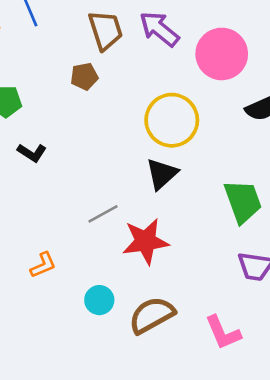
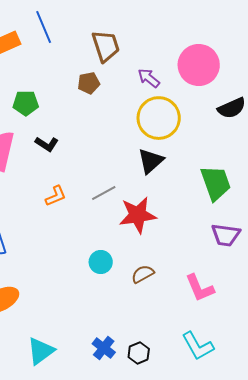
purple arrow: (159, 29) -> (149, 78), moved, size x0.7
orange L-shape: (43, 265) -> (56, 196), moved
brown semicircle: (152, 315) -> (143, 274), size x0.6

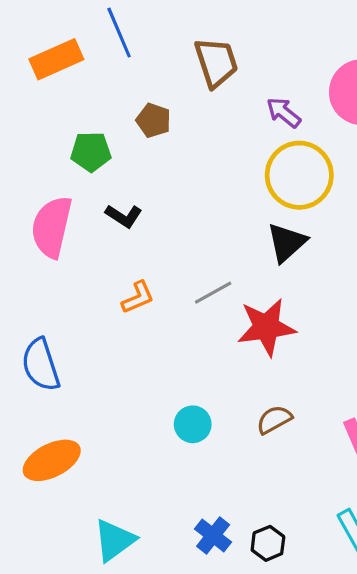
brown pentagon: (89, 83) -> (154, 120), moved, turned 30
cyan circle: (101, 262) -> (193, 424), moved

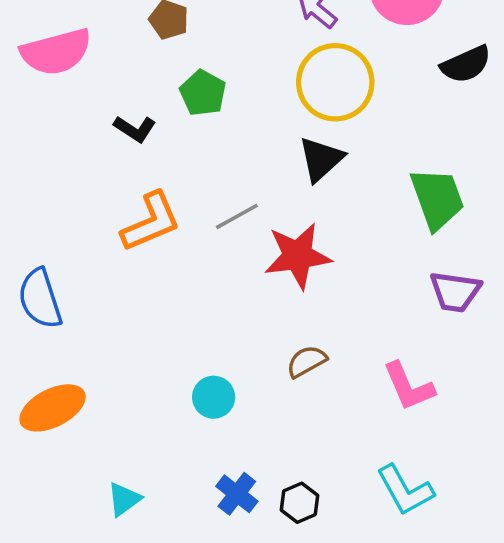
green pentagon: (91, 152) -> (203, 93), moved, turned 30
pink semicircle: (52, 227) -> (56, 52), moved, turned -118
orange L-shape: (138, 297) -> (151, 222), size x1.6
cyan circle: (193, 424) -> (214, 397), moved
cyan triangle: (114, 540) -> (124, 499), size x0.7

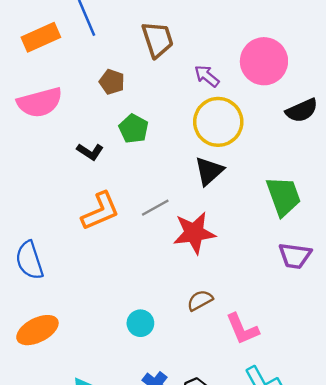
pink L-shape: (409, 386) -> (242, 329), moved

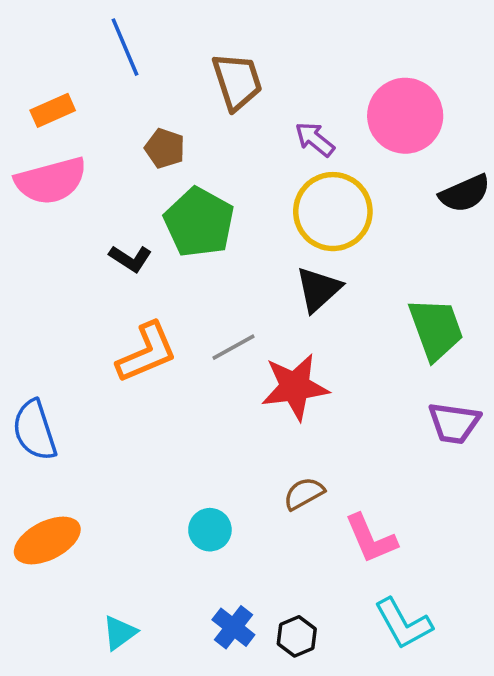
orange rectangle: (41, 37) -> (53, 110), moved, size x0.7
green pentagon: (134, 129) -> (199, 222), size x1.5

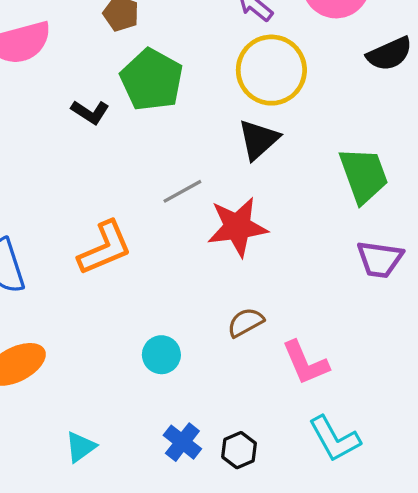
orange L-shape: (147, 353) -> (105, 248), moved

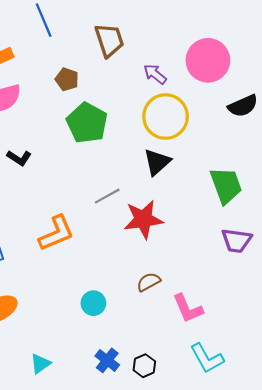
black L-shape: (90, 112) -> (19, 158), moved

